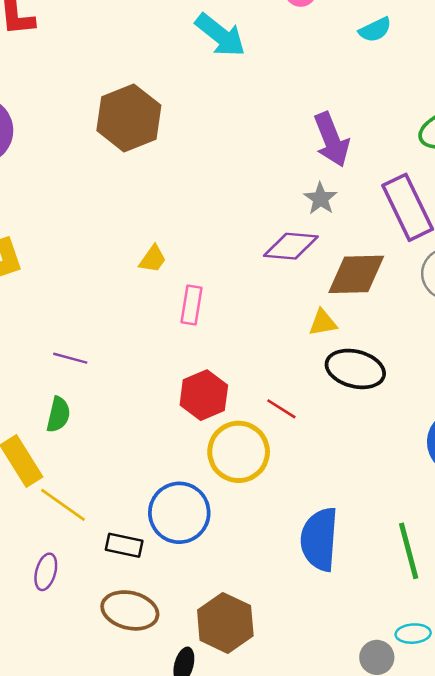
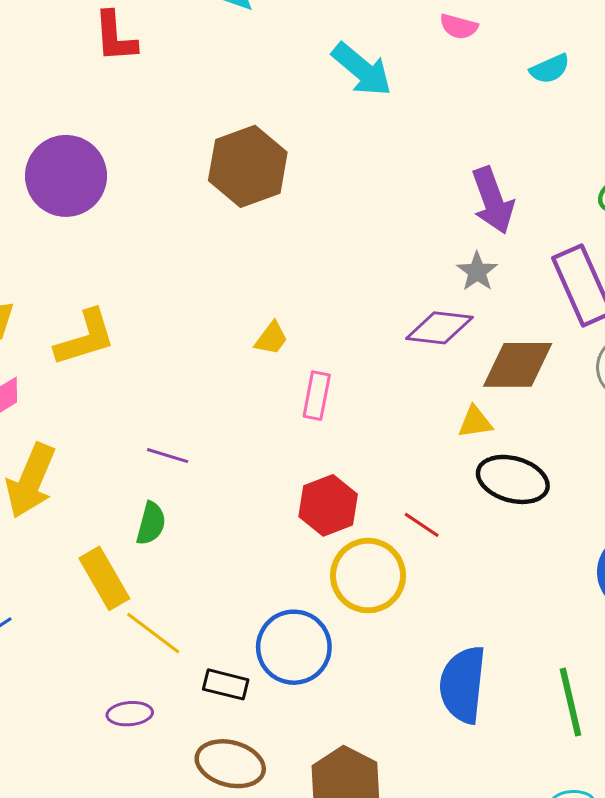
purple ellipse: (46, 572) -> (130, 714), turned 68

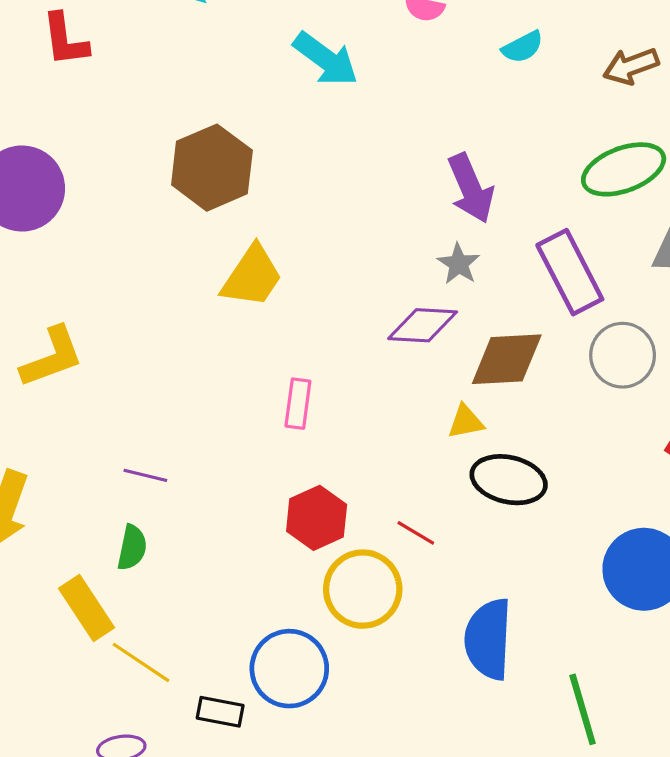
yellow trapezoid: (271, 338) -> (252, 276), moved, size x1.8
blue semicircle: (463, 685) -> (488, 639), moved

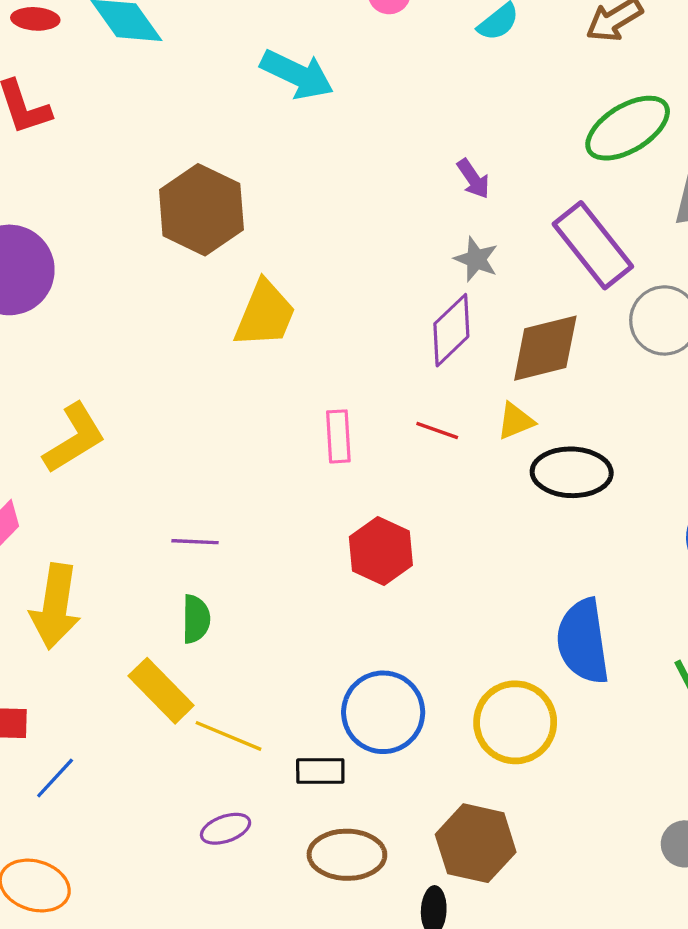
purple arrow: (471, 188) -> (473, 179), size x0.6
purple diamond: (423, 325) -> (451, 330), turned -36
red line: (416, 533) -> (437, 431), moved
yellow circle: (363, 589) -> (515, 722), moved

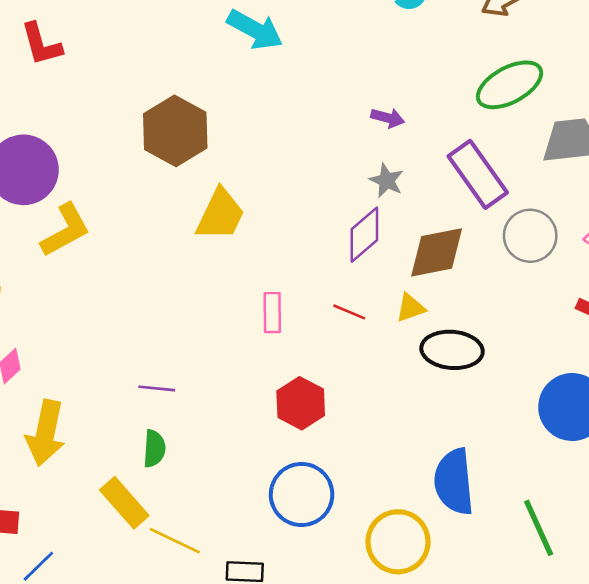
purple arrow: (473, 179) -> (388, 118), turned -44
yellow L-shape: (74, 438) -> (65, 230), moved
blue circle: (383, 712) -> (302, 495), moved

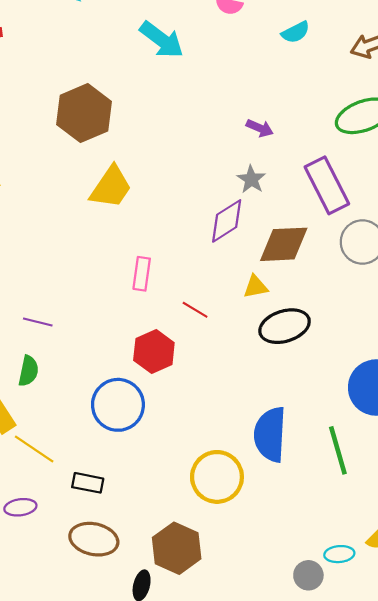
red line: (349, 312) -> (195, 310), moved
black ellipse: (452, 350) -> (285, 326), turned -30
blue circle: (302, 495) -> (118, 405), moved
green line: (539, 528) -> (338, 450), moved

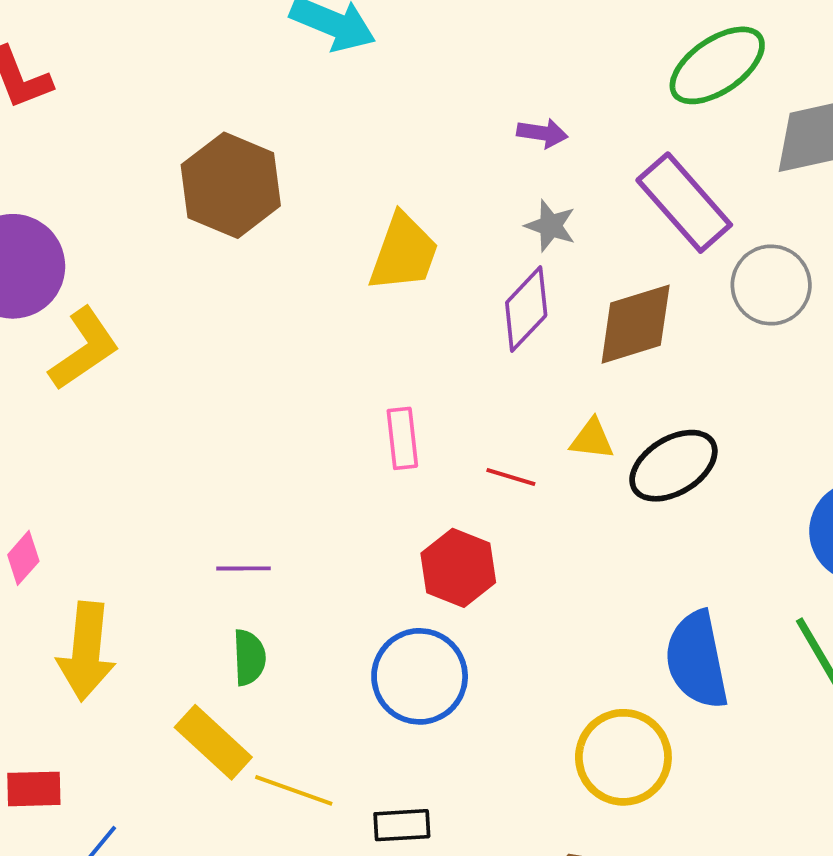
yellow trapezoid: (111, 187) -> (404, 253), moved
yellow triangle: (256, 287) -> (592, 439), moved, turned 32

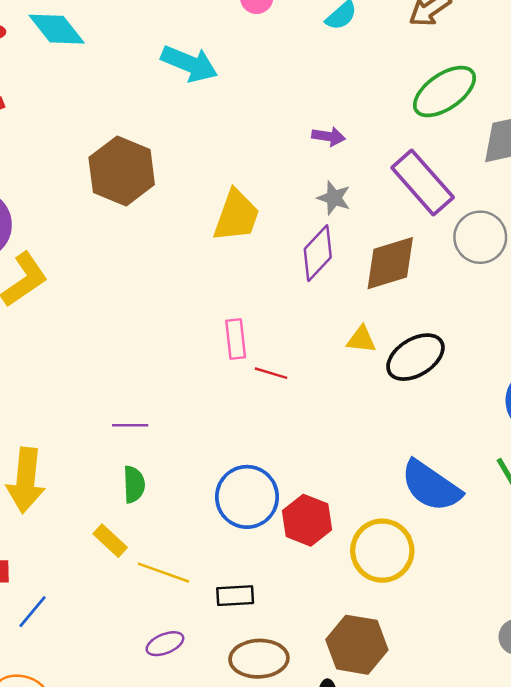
red line: (511, 477) -> (271, 373), moved
red hexagon: (458, 568) -> (307, 520), moved
blue semicircle: (697, 660) -> (431, 486), turned -44
yellow rectangle: (213, 742) -> (110, 541), size x0.7

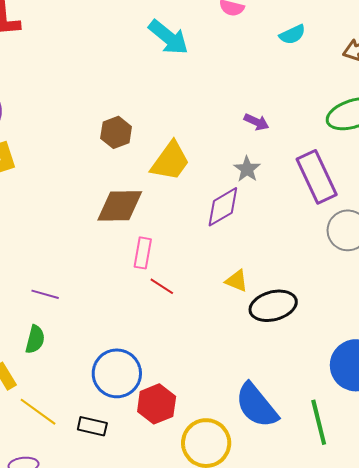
brown hexagon: (122, 171) -> (116, 132), moved, size x0.6
brown diamond: (390, 263) -> (120, 206), moved
black rectangle: (235, 596) -> (92, 426), moved

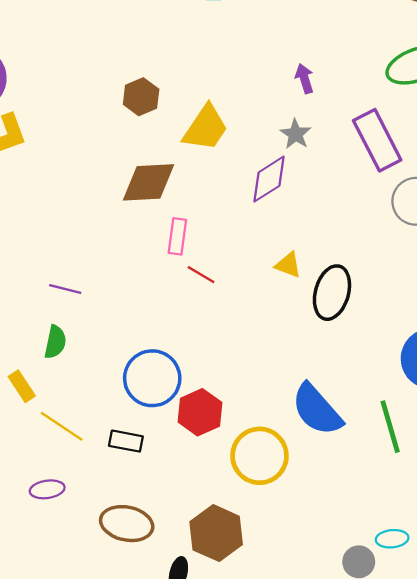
purple arrow: (256, 122) -> (305, 79), turned -130
black ellipse: (273, 306) -> (332, 293), turned -57

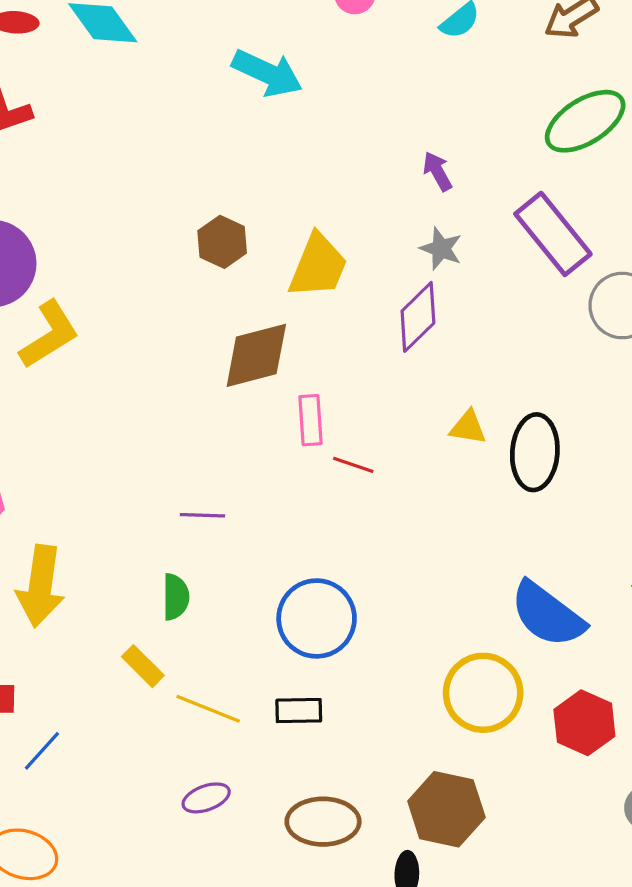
purple line: (65, 289) -> (202, 515), moved
red hexagon: (200, 412) -> (584, 723), moved

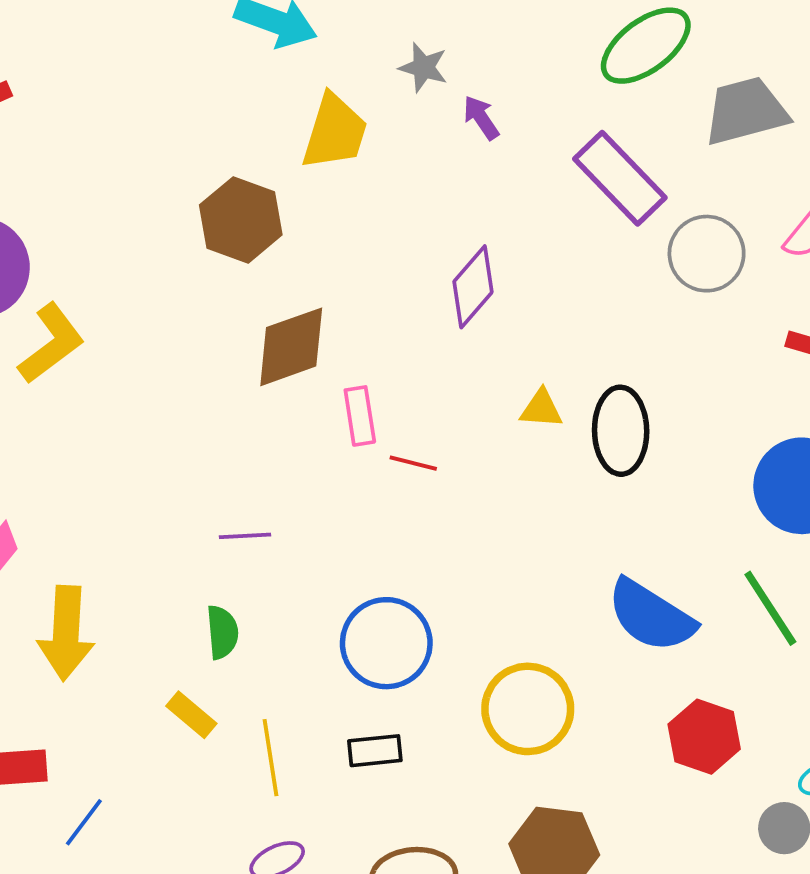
brown hexagon: (222, 242) -> (241, 220), size x1.4
gray star: (441, 249) -> (423, 67), moved
yellow trapezoid: (318, 266) -> (335, 132), moved
yellow circle: (483, 693) -> (528, 709), moved
yellow line: (208, 709) -> (271, 758), turned 64

